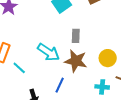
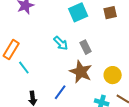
gray rectangle: (76, 36) -> (86, 47), turned -40
cyan arrow: (48, 52) -> (61, 43), moved, size x0.7

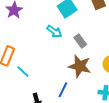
cyan arrow: (61, 43) -> (54, 31), moved

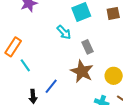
blue line: (63, 90) -> (51, 86), moved

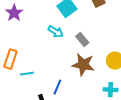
cyan line: (25, 65) -> (27, 74), turned -48

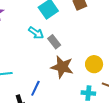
gray rectangle: (82, 39) -> (54, 42), moved

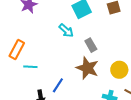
gray rectangle: (54, 42) -> (91, 45), moved

